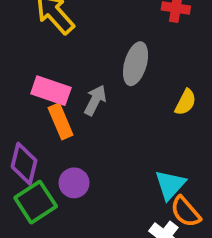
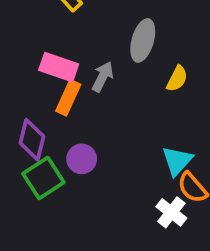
yellow semicircle: (185, 102) -> (177, 79), moved
orange rectangle: (61, 121) -> (68, 98), turned 48

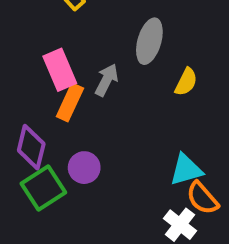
pink rectangle: (59, 67) -> (60, 70), turned 48
cyan triangle: (177, 161) -> (186, 170), turned 32

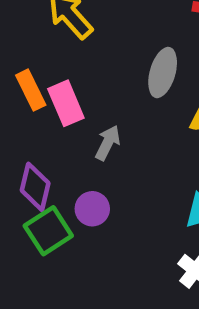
gray arrow: (107, 80) -> (108, 143), moved
orange rectangle: (70, 102) -> (31, 90), moved, turned -51

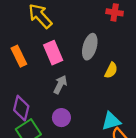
pink rectangle: (66, 103) -> (53, 53), moved
purple circle: (92, 209) -> (61, 118), moved

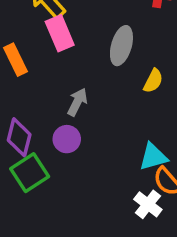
pink rectangle: (53, 53) -> (60, 33), moved
purple circle: (61, 118) -> (67, 139), moved

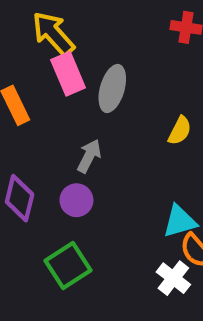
gray ellipse: (121, 46) -> (112, 89), moved
green square: (30, 173) -> (68, 266), moved

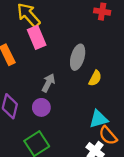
gray ellipse: (112, 89) -> (78, 57), moved
yellow semicircle: (180, 131) -> (95, 78), moved

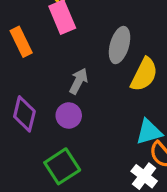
yellow semicircle: (95, 78) -> (144, 75), size x1.5

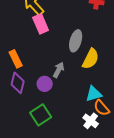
orange rectangle: (21, 42) -> (16, 59), moved
gray arrow: (79, 81) -> (59, 70), moved

